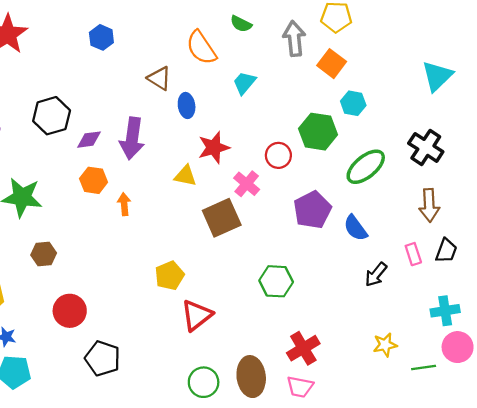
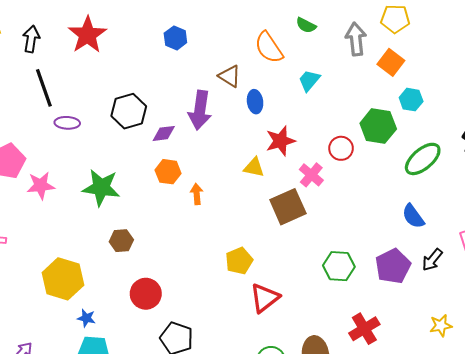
purple arrow: (132, 138) -> (200, 110), moved
purple pentagon: (312, 210) -> (393, 266), moved

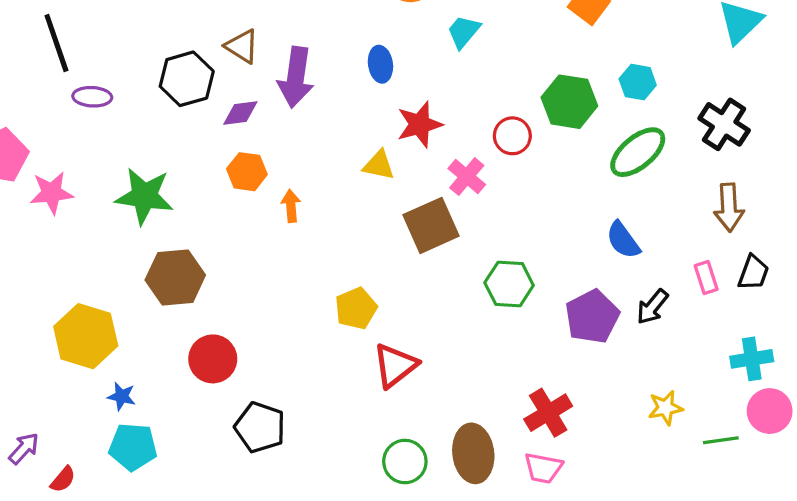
brown triangle: (230, 76) -> (242, 46), moved
cyan hexagon: (411, 100) -> (638, 82), moved
brown hexagon: (121, 241) -> (175, 277), size x1.6
green hexagon: (339, 266) -> (509, 284), moved

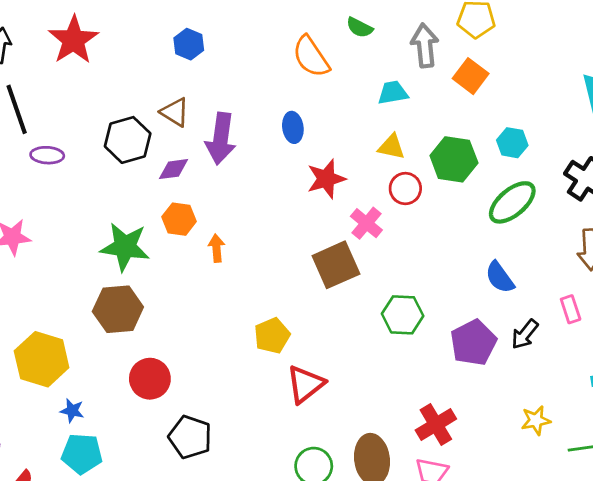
cyan trapezoid: (464, 32) -> (393, 93), moved, turned 40
yellow triangle: (379, 165) -> (391, 147), moved
green star: (144, 196) -> (125, 247), moved

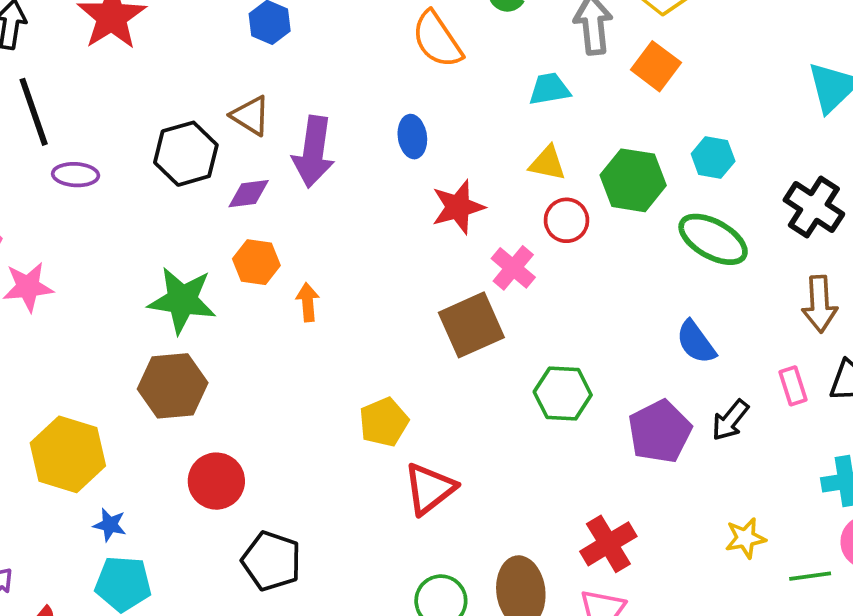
green ellipse: (512, 202) -> (713, 239), turned 69

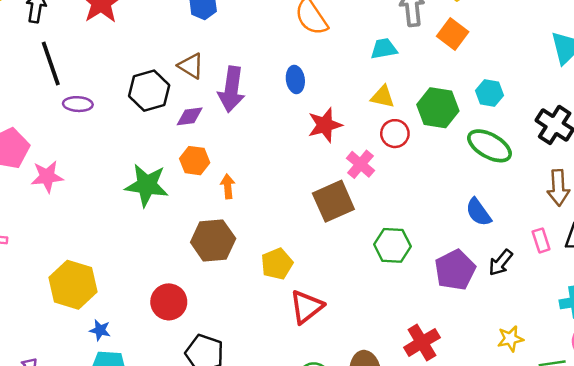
brown hexagon: (173, 386) -> (213, 240), moved

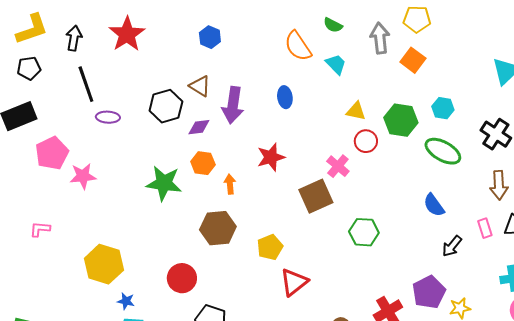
cyan trapezoid: (384, 49) -> (336, 64), moved, turned 55
red star: (325, 125) -> (271, 157), moved
purple pentagon: (455, 270) -> (429, 292), moved

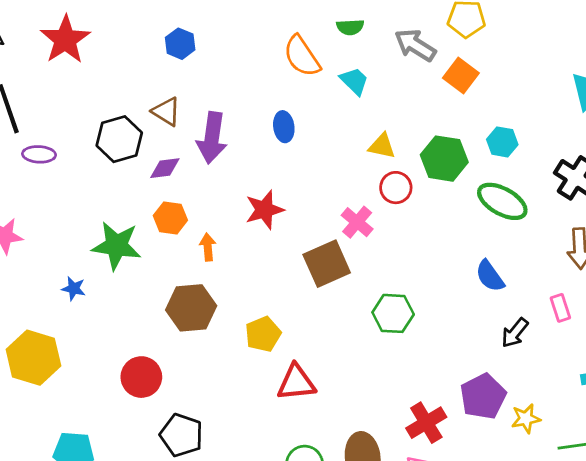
green semicircle: (333, 25) -> (350, 27), turned -30
gray arrow: (380, 38) -> (415, 45), turned -52
red triangle: (294, 282) -> (296, 383), turned 32
blue star: (126, 301) -> (74, 289), moved

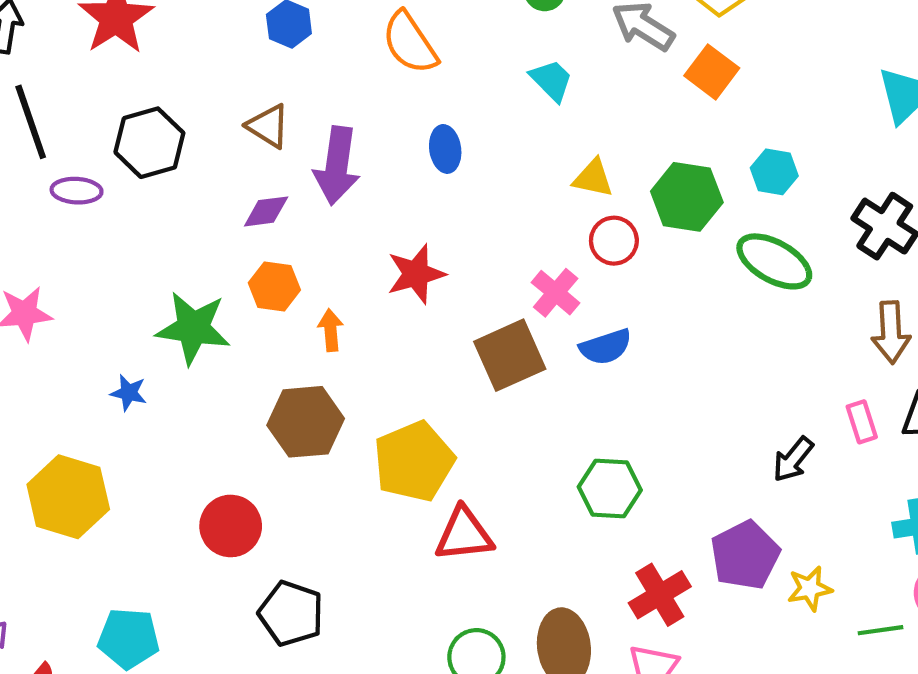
orange semicircle: (302, 56) -> (410, 43), moved
black hexagon: (119, 139) -> (149, 143), moved
blue semicircle: (490, 276) -> (606, 347), moved, turned -72
green hexagon: (393, 313) -> (610, 488), moved
yellow pentagon: (263, 334) -> (414, 461), size x1.5

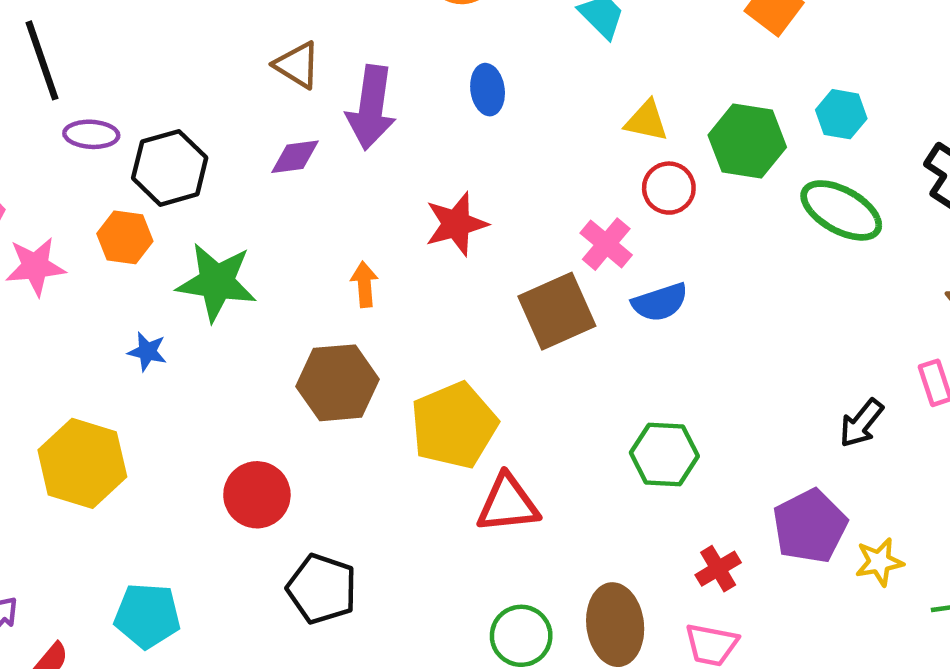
black hexagon: (149, 143) -> (170, 168), moved
orange hexagon: (274, 286) -> (125, 237), moved
red cross: (660, 595) -> (718, 569), size x0.7

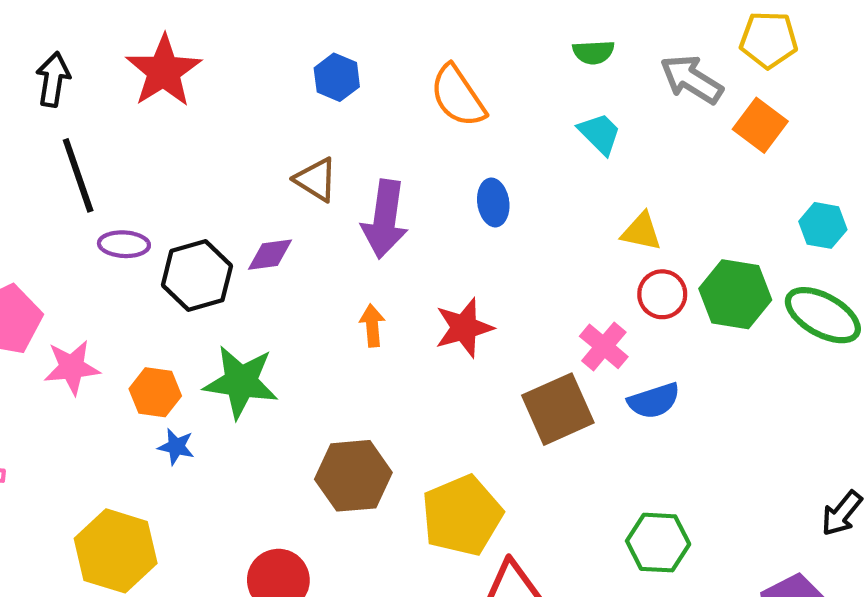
green hexagon: (747, 141) -> (735, 294), moved
purple diamond: (295, 157) -> (270, 255), moved
orange hexagon: (125, 237) -> (155, 392), moved
orange arrow: (364, 284) -> (372, 326), moved

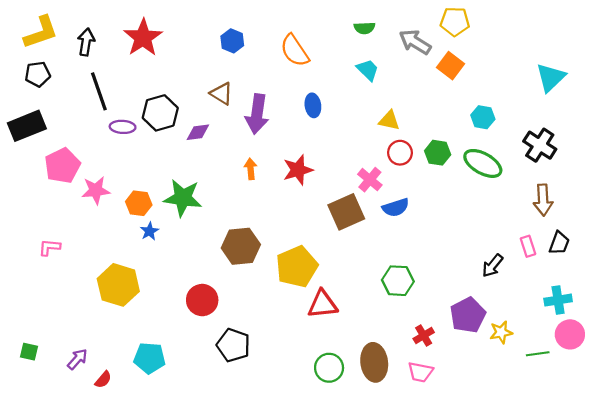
black hexagon: (197, 276) -> (160, 113), moved
green hexagon: (735, 294) -> (438, 153), size x0.7
blue star: (176, 447) -> (149, 231), turned 30

